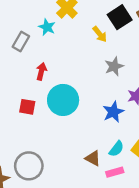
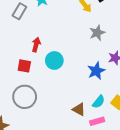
red arrow: (41, 71) -> (36, 45), moved
cyan circle: (63, 100) -> (54, 60), size x0.7
gray circle: (29, 166) -> (25, 97), moved

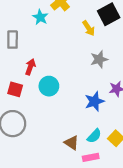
gray rectangle: (19, 11) -> (13, 40), moved, turned -35

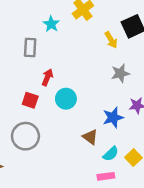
cyan star: (40, 17) -> (51, 24), moved
brown triangle: (72, 143) -> (90, 137), moved

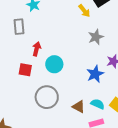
gray circle: (25, 136) -> (47, 97), moved
brown triangle: (90, 137) -> (79, 107), moved
cyan semicircle: (111, 154) -> (98, 104), turned -104

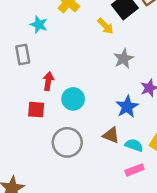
brown triangle: (79, 107) -> (111, 135), moved

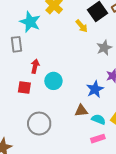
cyan star: (39, 25) -> (30, 22), size x1.5
gray star: (124, 59) -> (104, 48), moved
brown triangle: (111, 135) -> (81, 111), turned -32
gray circle: (67, 142) -> (39, 124), moved

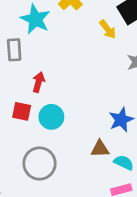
cyan circle: (53, 81) -> (51, 117), moved

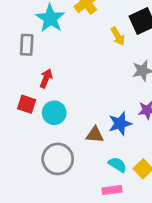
brown triangle: (100, 149) -> (95, 135), moved
gray circle: (40, 163) -> (58, 159), moved

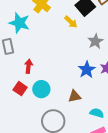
red square: (27, 104) -> (20, 89), turned 32
blue star: (120, 124) -> (87, 70), moved

